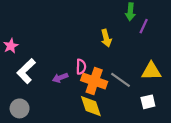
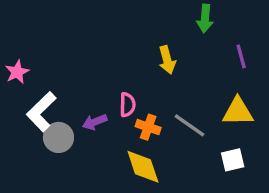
purple line: (144, 26) -> (241, 56), moved, turned -40
orange cross: (94, 81) -> (148, 127), size x0.6
gray circle: (20, 108) -> (58, 137), moved

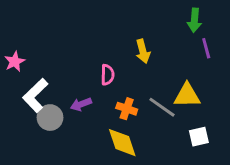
green arrow: (205, 19) -> (194, 20), moved
pink semicircle: (127, 105) -> (107, 75), moved
yellow triangle: (238, 112) -> (187, 95), moved

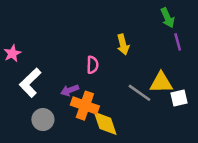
green arrow: (194, 20) -> (168, 18), turned -30
orange cross: (127, 109) -> (85, 106), moved, size x1.5
gray circle: (50, 118) -> (43, 120), moved
white square: (199, 137) -> (179, 98), moved

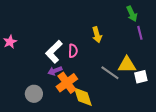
white L-shape: (30, 83) -> (54, 52), moved
orange cross: (85, 106) -> (67, 83), turned 35

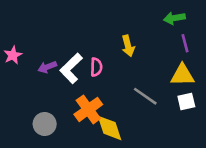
green arrow: (132, 14) -> (174, 18), turned 105
yellow triangle: (127, 65) -> (182, 75), moved
purple arrow: (55, 71) -> (47, 67), moved

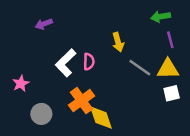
pink star: (13, 55) -> (21, 84), moved
purple arrow: (47, 67) -> (44, 24), moved
gray line: (145, 96) -> (140, 68), moved

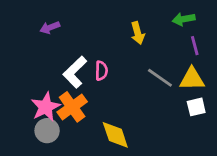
yellow arrow: (118, 42) -> (138, 33), moved
pink star: (21, 84) -> (46, 107), moved, size x1.5
orange cross: (81, 101) -> (72, 107), moved

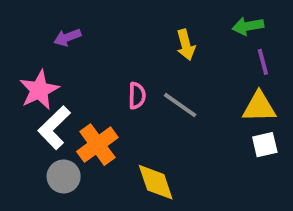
white L-shape: (75, 72) -> (54, 128), moved
gray line: (160, 78) -> (180, 105), moved
pink star: (46, 107) -> (39, 90), moved

